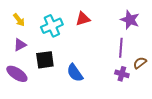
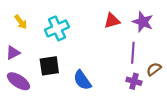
red triangle: (83, 19) -> (112, 21), moved
purple triangle: (20, 45) -> (13, 53), moved

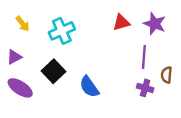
black square: (49, 66) -> (53, 71), turned -35
brown semicircle: (154, 69) -> (166, 75), turned -48

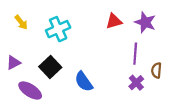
purple triangle: (14, 57) -> (13, 63), moved
purple ellipse: (20, 88) -> (30, 90), moved
purple cross: (145, 88) -> (136, 83), turned 32

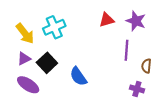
yellow arrow: (21, 22) -> (25, 33), moved, size x1.5
purple triangle: (13, 63) -> (24, 59), moved
purple cross: (136, 83) -> (137, 89), moved, turned -32

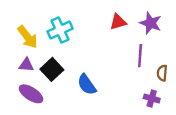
purple triangle: (24, 59) -> (26, 65), turned 32

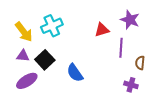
red triangle: (118, 22) -> (102, 30), moved
purple ellipse: (31, 94) -> (27, 81), turned -65

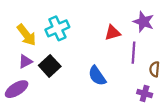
purple triangle: (23, 56) -> (25, 61), turned -32
blue semicircle: (75, 73) -> (97, 76), moved
purple ellipse: (27, 81) -> (17, 89), moved

